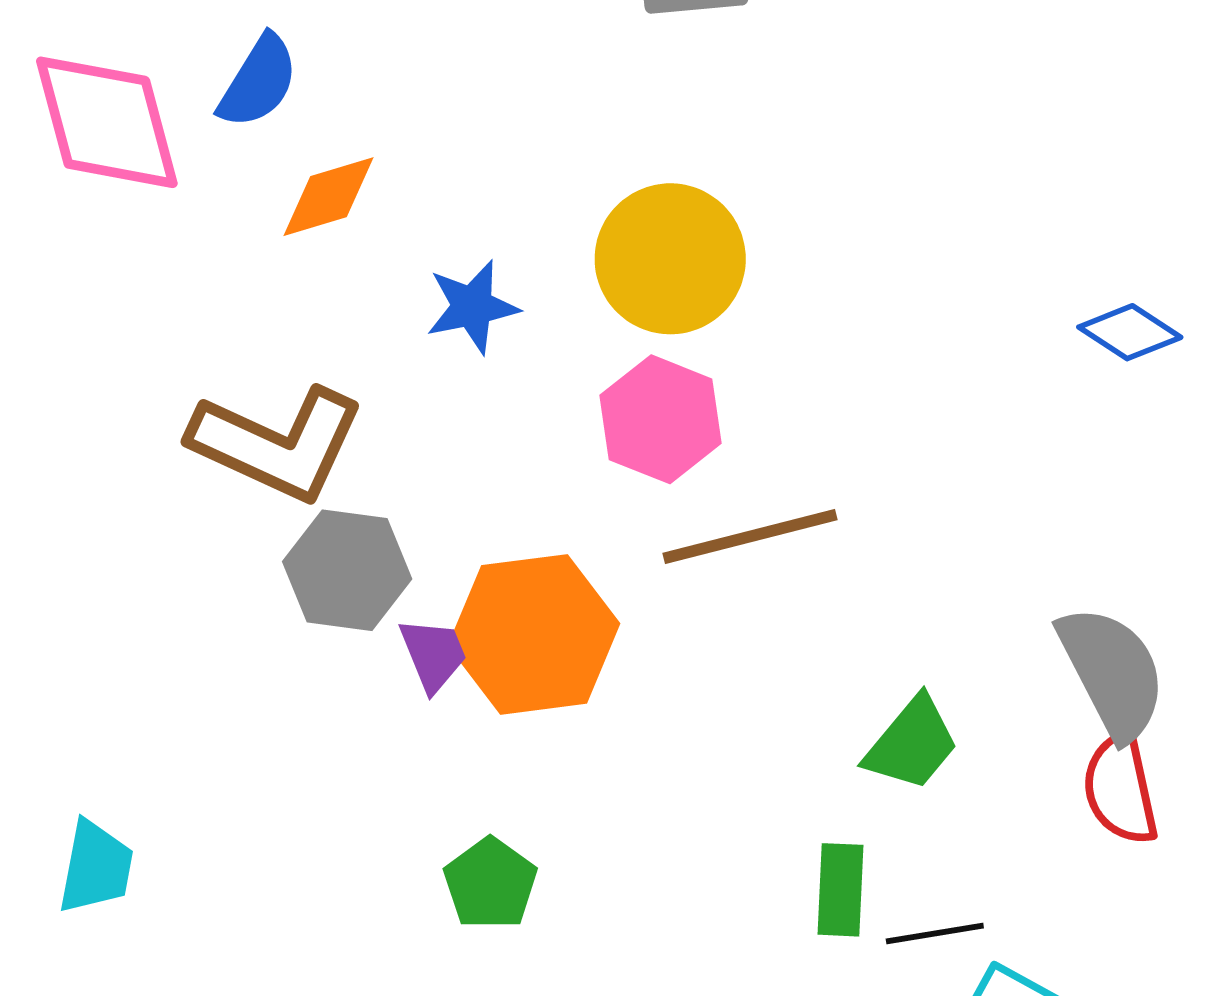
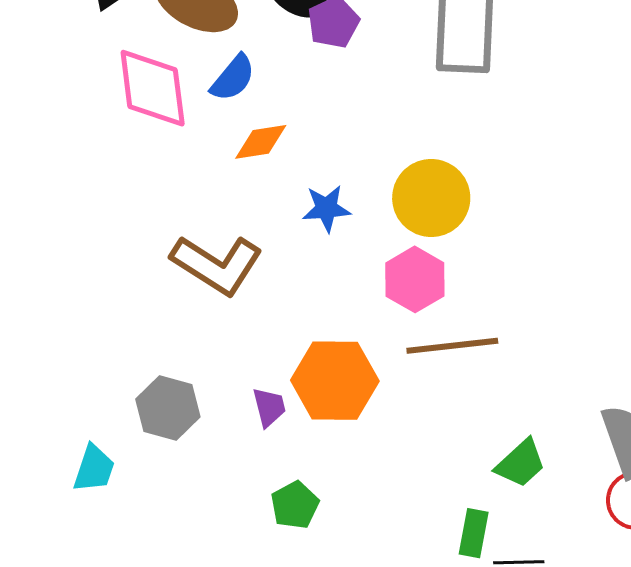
gray hexagon: (347, 570) -> (168, 408), moved
purple trapezoid: (433, 655) -> (269, 407), moved

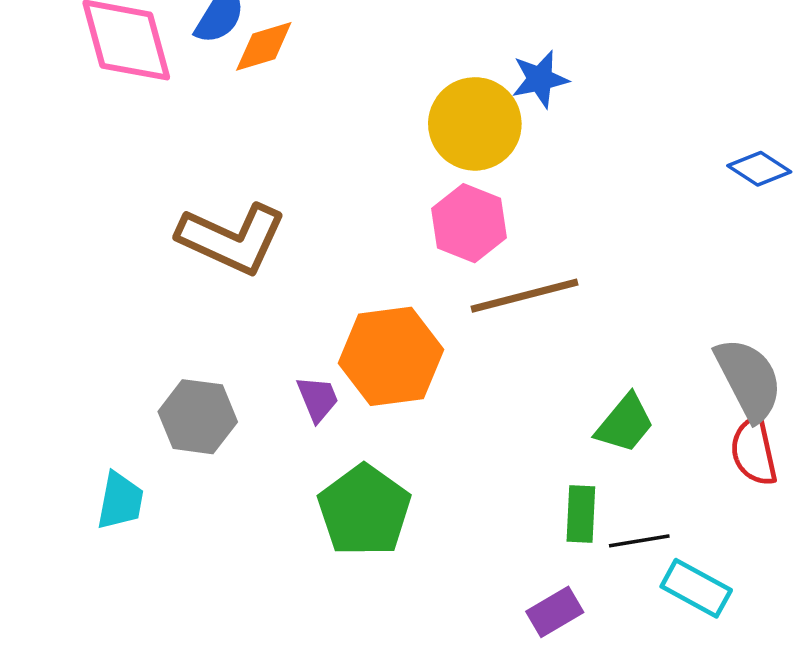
orange diamond: (261, 142) -> (264, 46), moved
blue star: (326, 208) -> (540, 79), moved
green pentagon: (295, 505) -> (364, 511), size x1.6

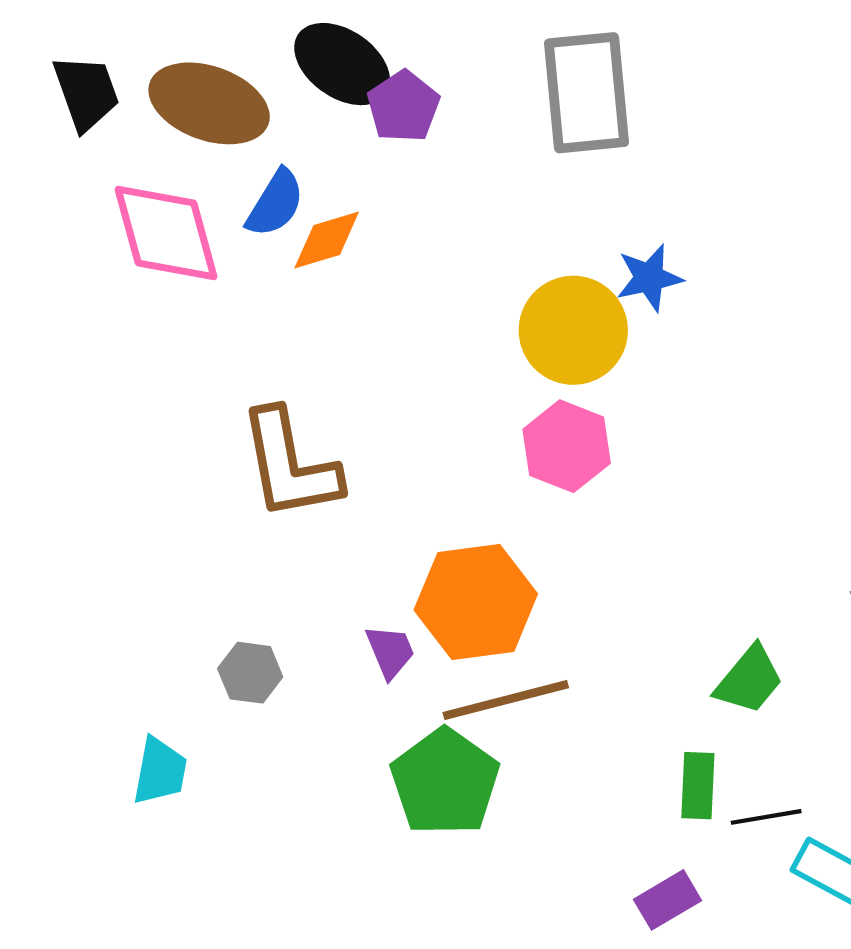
brown L-shape: (232, 239) -> (290, 465), turned 55
brown line: (525, 296) -> (506, 700), moved
gray hexagon: (198, 417) -> (250, 673), size x0.7

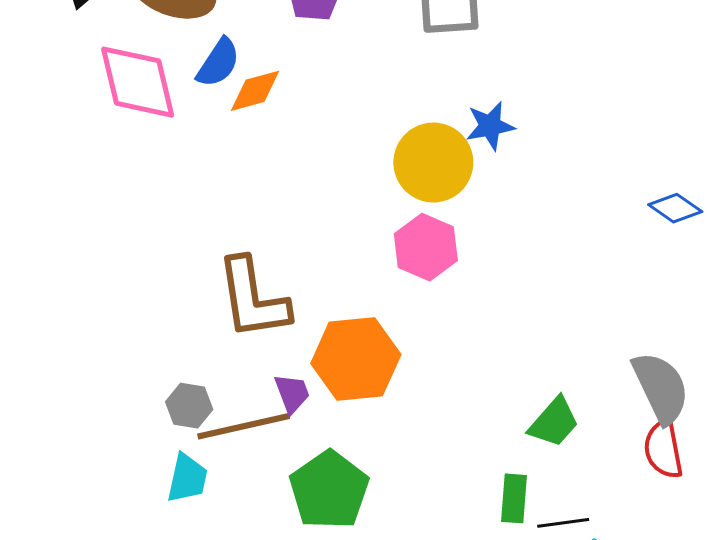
brown L-shape: (290, 465) -> (253, 299), moved
brown line: (506, 700) -> (244, 426), moved
cyan trapezoid: (160, 771) -> (187, 478), moved

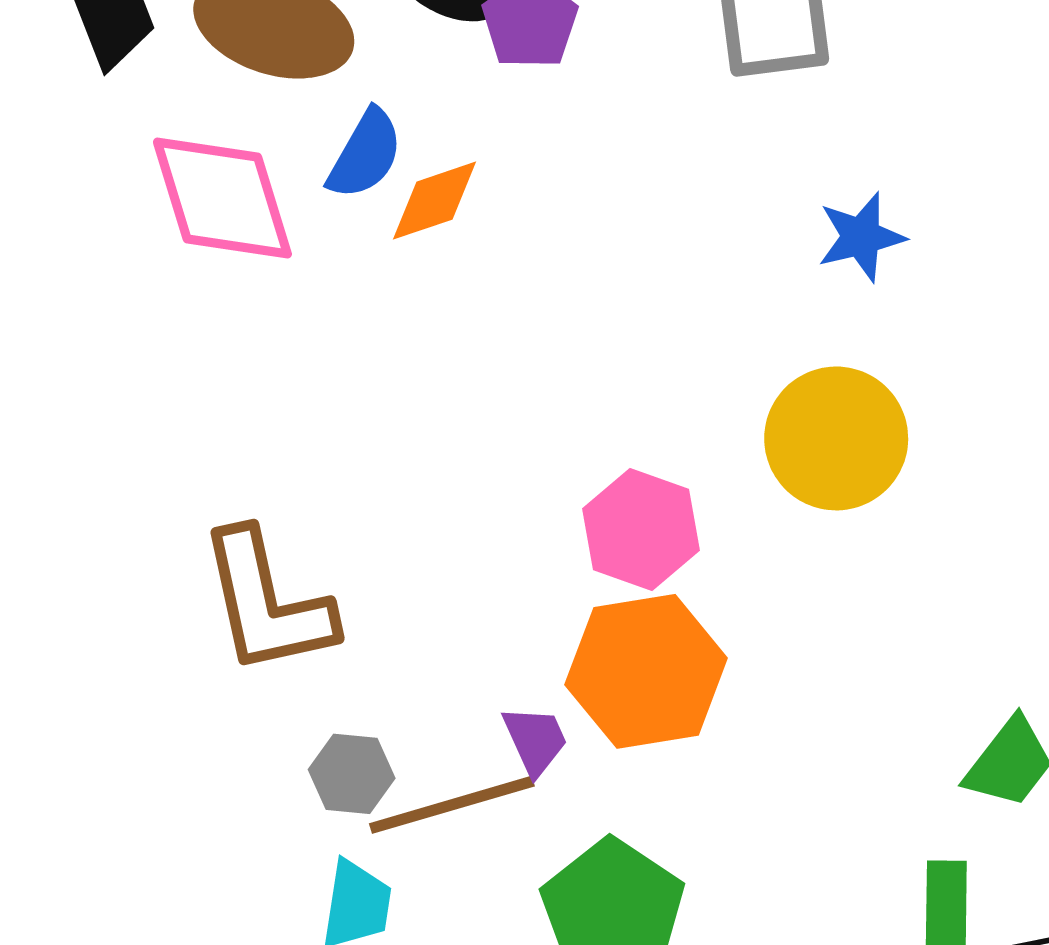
yellow circle: (433, 163) -> (836, 438), moved
pink hexagon: (426, 247) -> (641, 530), moved
brown L-shape: (253, 299) -> (267, 603), moved

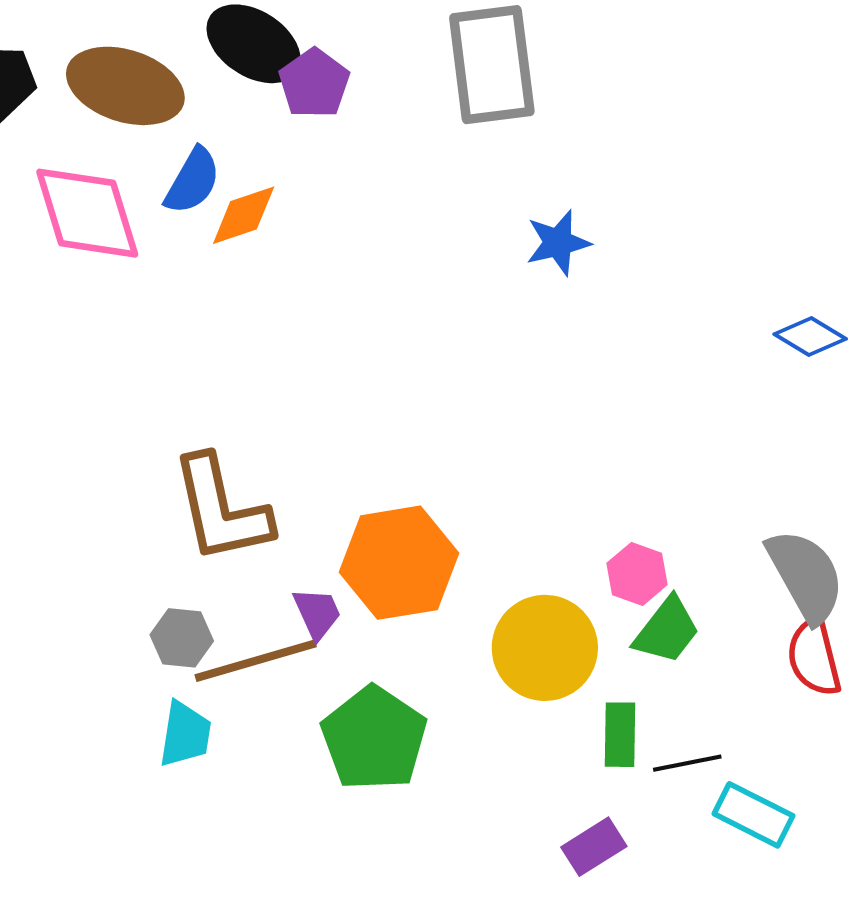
yellow circle: (836, 438) -> (545, 648), moved
pink hexagon: (641, 530) -> (637, 574), moved, size x0.7
brown L-shape: (267, 603) -> (221, 509), moved

